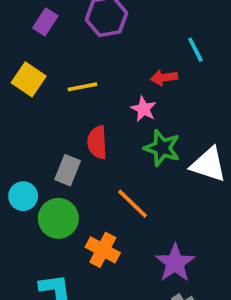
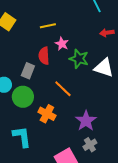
red arrow: (164, 78) -> (107, 33), moved
yellow line: (82, 87) -> (48, 26), moved
pink star: (144, 109) -> (62, 44), moved

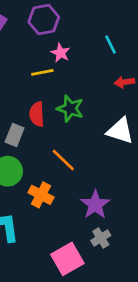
pink star: (62, 44) -> (60, 53), moved
green star: (79, 59) -> (70, 109), moved

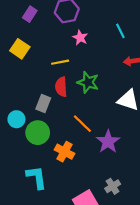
yellow line: (42, 72) -> (60, 62), moved
purple star: (95, 205) -> (108, 142), moved

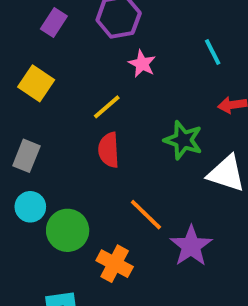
yellow line: (60, 62) -> (107, 107), turned -30
green star: (88, 82) -> (183, 140), moved
gray rectangle: (43, 104) -> (26, 156), moved

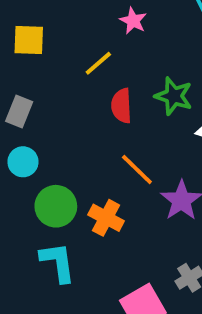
yellow square: (36, 83) -> (29, 40), turned -32
red semicircle: (109, 150) -> (122, 106), moved
green circle: (68, 230) -> (56, 206), moved

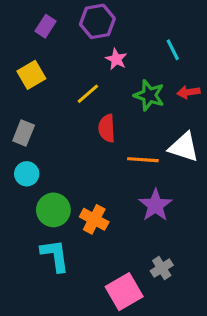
yellow square: (29, 40) -> (31, 75), turned -32
green star: (174, 96) -> (149, 95), moved
orange line: (137, 170) -> (143, 160), moved, turned -40

